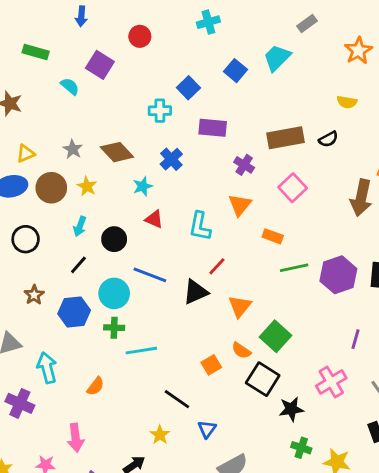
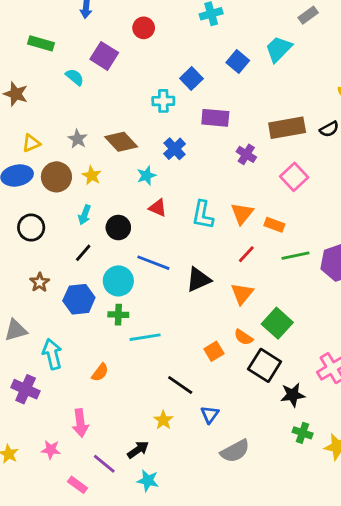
orange triangle: (240, 205) -> (242, 213), moved
red line: (217, 266) -> (246, 254), moved

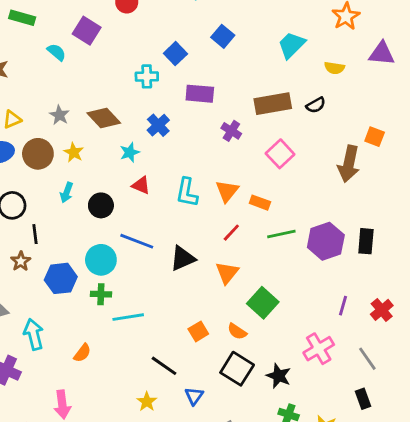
cyan trapezoid: (279, 49) -> (291, 45), moved
black line: (83, 253) -> (35, 234), moved, turned -48
orange semicircle: (243, 337) -> (237, 331), moved
black square: (265, 365) -> (237, 369), moved
black star: (293, 395) -> (279, 376), turned 30

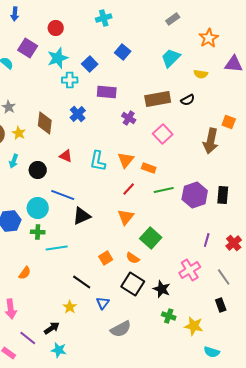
brown diamond: (104, 118) -> (45, 123), moved, turned 50
cyan star: (130, 152) -> (58, 58), moved, size x1.5
black triangle: (183, 258) -> (82, 216), moved

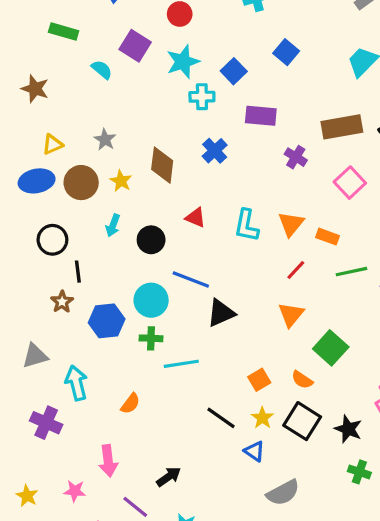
blue triangle: (103, 303) -> (254, 451), turned -32
yellow star: (70, 307) -> (262, 418), moved
black arrow: (52, 328) -> (169, 477), moved

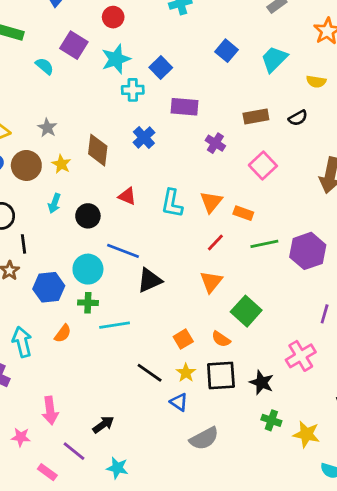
blue square: (286, 52) -> (227, 51), moved
brown rectangle: (342, 127) -> (256, 116), size x0.7
orange semicircle: (130, 404) -> (63, 334), moved
black square: (302, 421) -> (221, 376), turned -36

